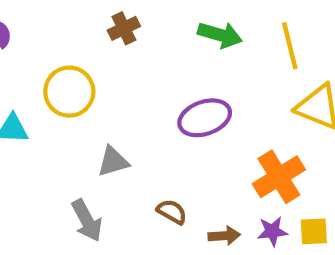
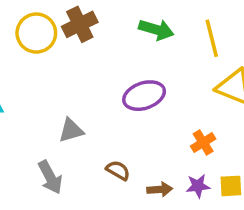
brown cross: (124, 28) -> (80, 24), size x1.4
yellow circle: (69, 92) -> (36, 33), moved
orange cross: (279, 177) -> (203, 142), size x0.6

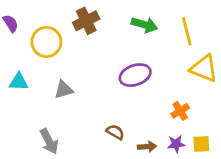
yellow circle: (36, 33) -> (46, 42), moved
gray triangle: (71, 130) -> (64, 90), moved
gray arrow: (50, 177) -> (49, 141), moved

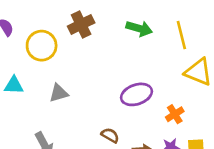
purple ellipse: (135, 75) -> (136, 94), moved

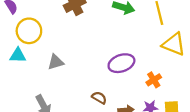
yellow circle: (42, 46) -> (29, 31), moved

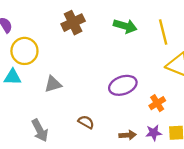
brown semicircle: (99, 98) -> (86, 122), moved

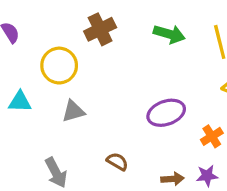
yellow circle: (24, 51) -> (59, 66), moved

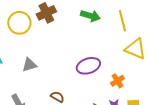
yellow circle: (59, 66) -> (19, 23), moved

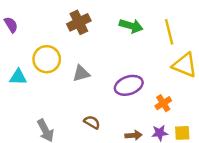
yellow circle: (19, 23) -> (47, 59), moved
gray triangle: (29, 65) -> (81, 73), moved

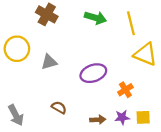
brown cross: (79, 22) -> (47, 14), turned -35

